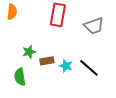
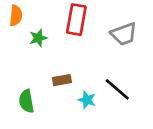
green star: (29, 52) -> (38, 38), moved
cyan star: (66, 66) -> (87, 100), moved

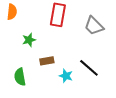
gray trapezoid: (124, 34) -> (94, 26), turned 65
green star: (38, 38) -> (29, 40), moved

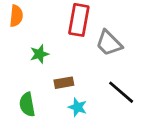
gray trapezoid: (94, 26) -> (109, 43), moved
cyan star: (66, 76) -> (78, 107), moved

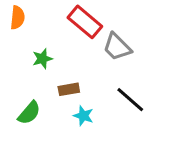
red rectangle: (79, 20) -> (85, 22), turned -60
green semicircle: (27, 104) -> (29, 113), turned -130

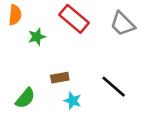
gray trapezoid: (117, 47) -> (123, 24), moved
green star: (42, 59) -> (37, 37), moved

